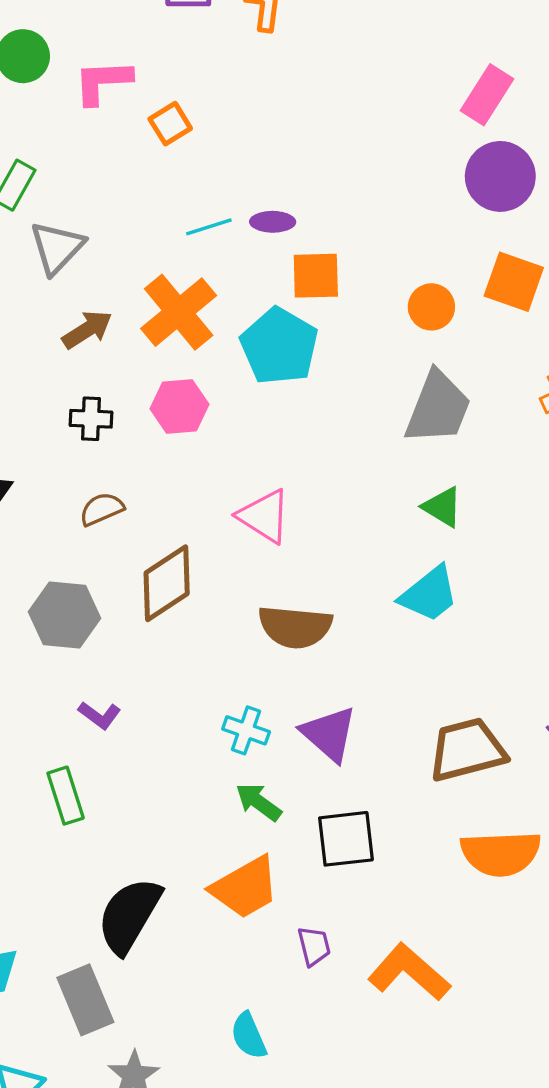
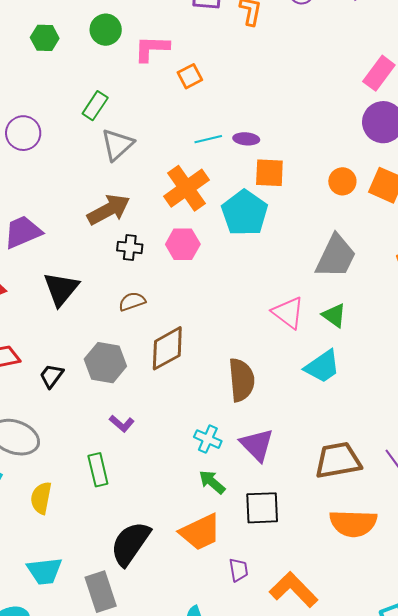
orange circle: (431, 307) -> (342, 181), moved
brown arrow: (87, 330) -> (109, 210), moved, size x1.4
pink triangle: (264, 516) -> (288, 313), moved
brown semicircle: (295, 627) -> (241, 380), turned -105

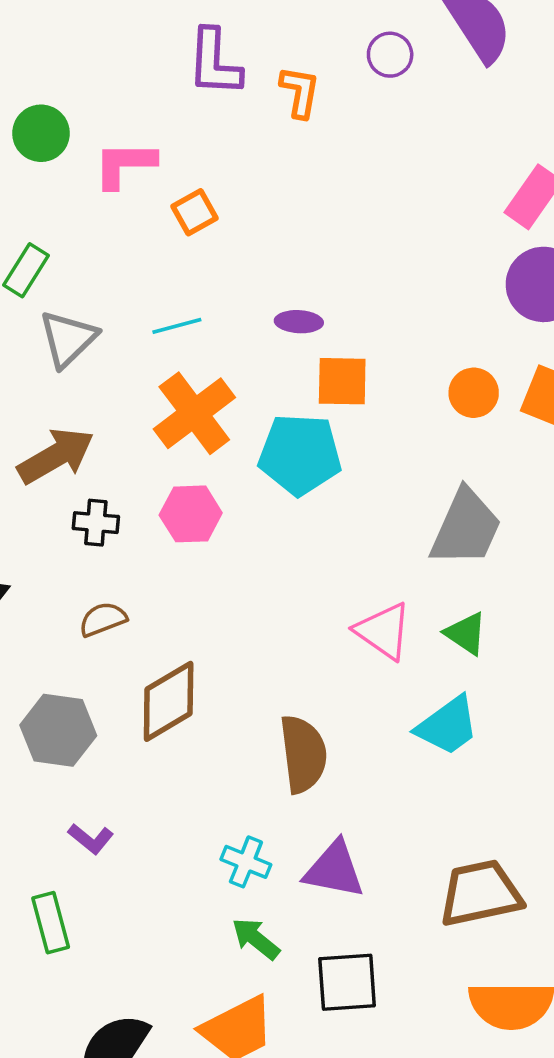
cyan line: (208, 139) -> (177, 326), moved
cyan pentagon: (245, 213) -> (300, 454), turned -30
purple triangle: (257, 445) -> (334, 870), turned -33

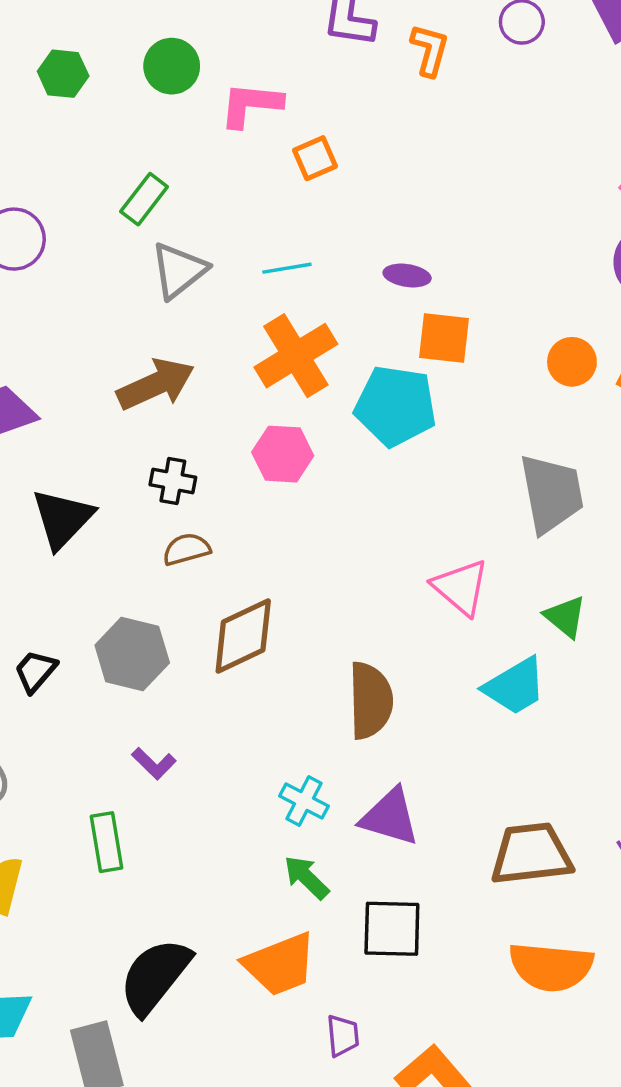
black cross: (96, 523) -> (173, 481), moved
gray trapezoid: (466, 528) -> (551, 494), turned -40
green triangle: (466, 634) -> (565, 617), moved

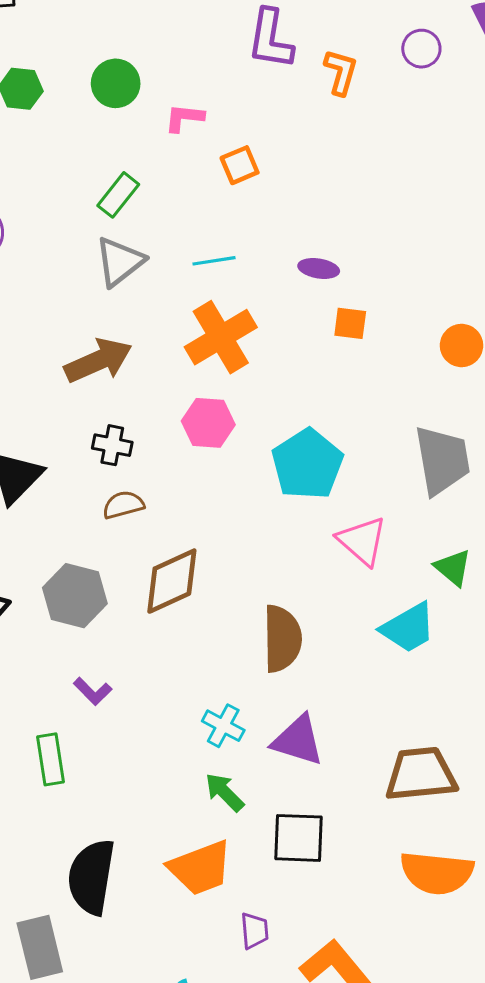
pink L-shape: (251, 105) -> (184, 118), size x0.7
green rectangle: (144, 199) -> (118, 195), moved
orange square: (444, 338) -> (350, 323), size x0.7
cyan pentagon: (396, 406) -> (307, 464), moved, turned 30
black semicircle: (155, 976) -> (91, 877), turned -30

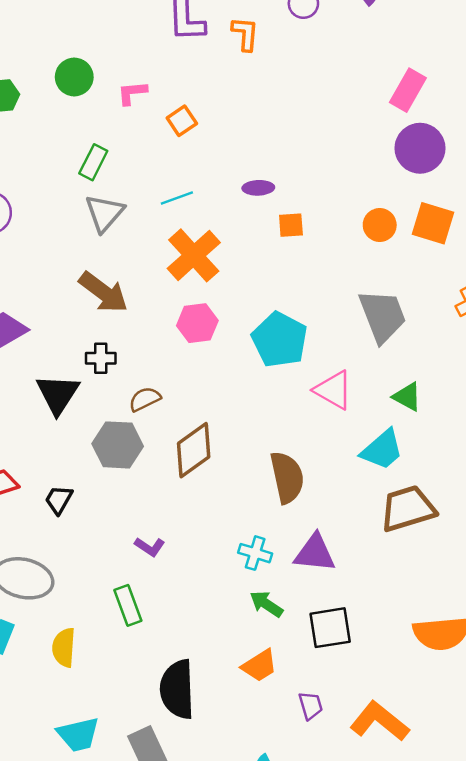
brown arrow: (98, 361) -> (103, 292), turned 72
black cross: (112, 445) -> (101, 358), moved
gray hexagon: (75, 596) -> (118, 445), moved
brown trapezoid: (421, 774) -> (408, 509), moved
orange trapezoid: (200, 868) -> (259, 666), size x0.7

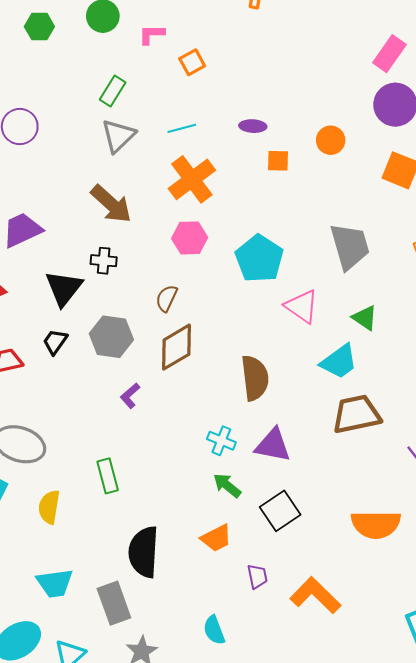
orange circle: (380, 225) -> (331, 140), moved
brown semicircle: (145, 399) -> (167, 298), moved, turned -44
black trapezoid: (59, 500) -> (55, 342), moved
purple L-shape: (150, 547) -> (130, 396), moved, turned 100
black square: (330, 628) -> (280, 511), turned -30

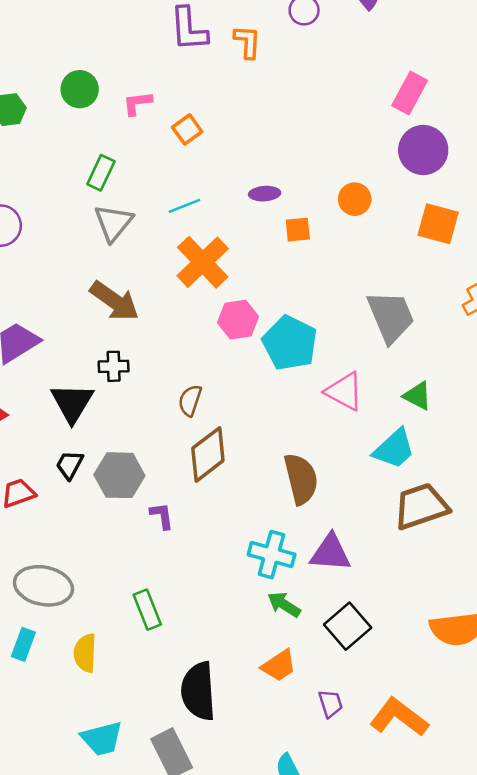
pink hexagon: (190, 238) -> (238, 320), moved
gray hexagon: (111, 337) -> (119, 475), moved
purple L-shape: (130, 396) -> (162, 516), turned 130
cyan cross: (221, 441) -> (272, 555), size x1.4

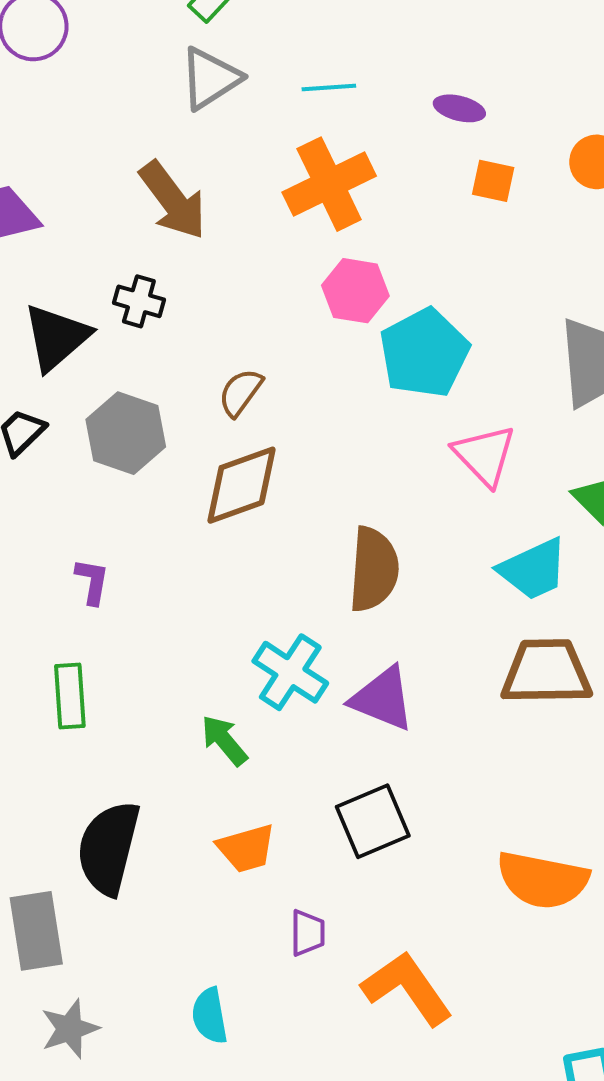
gray hexagon: (119, 475) -> (126, 433), moved
purple L-shape: (162, 516) -> (92, 581), moved
green arrow: (284, 604) -> (224, 740), moved

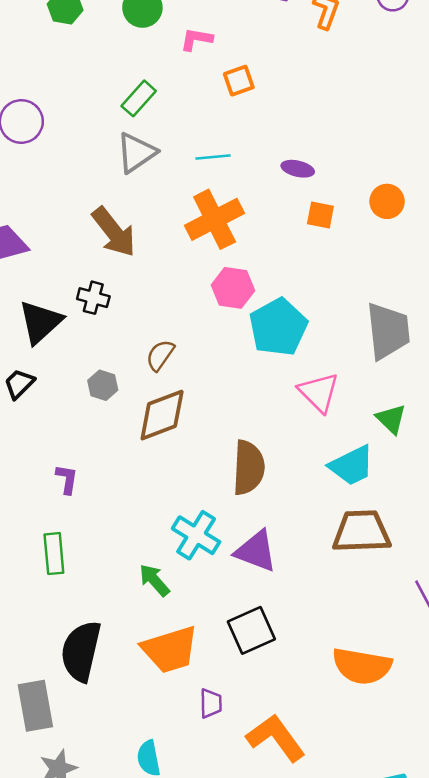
gray hexagon: (126, 433) -> (103, 385), moved, size x0.6
orange trapezoid: (246, 848) -> (170, 650), size x1.5

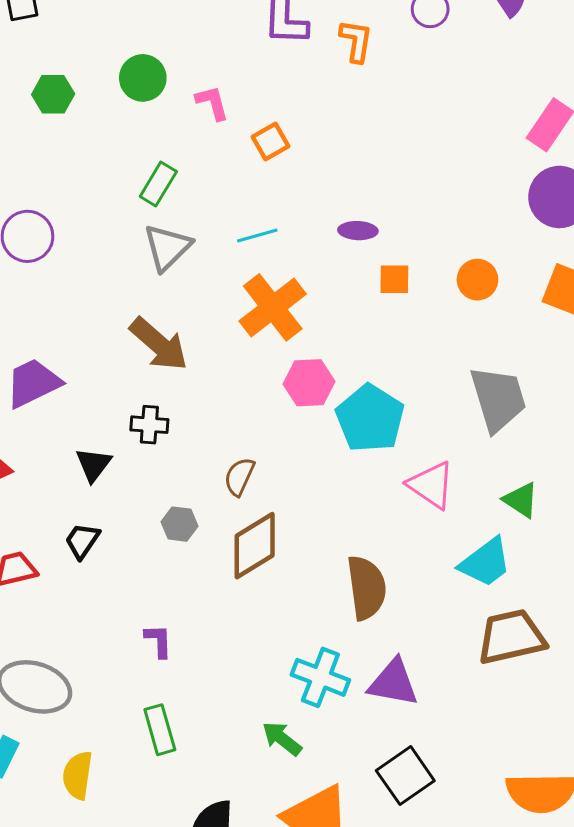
pink L-shape: (196, 39) -> (212, 103), turned 76
orange circle: (387, 201) -> (477, 280), moved
black triangle: (40, 322) -> (93, 464), size x0.7

